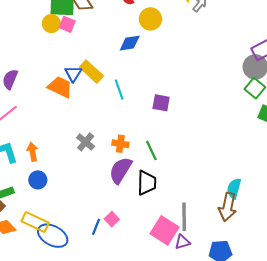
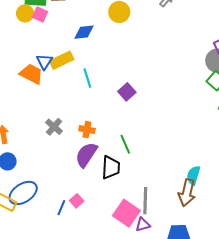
blue diamond: (130, 43) -> (84, 32), moved
yellow rectangle: (91, 72) -> (62, 60), turned -70
purple square: (161, 103) -> (127, 92), turned 36
green line: (151, 150) -> (125, 144), moved
blue ellipse: (53, 236) -> (23, 193), moved, turned -64

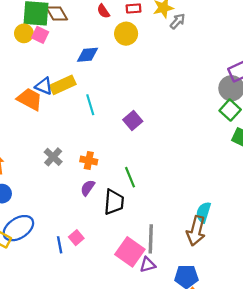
blue triangle: (44, 62) -> (44, 86), turned -42
purple semicircle: (86, 155) -> (88, 188), size x0.6
blue line: (61, 208) -> (60, 245), turned -35

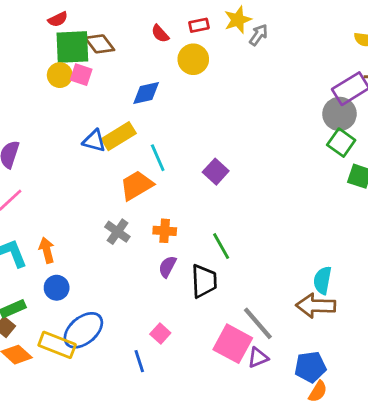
orange trapezoid: (30, 99) -> (137, 185), moved, turned -52
brown arrow: (196, 231) -> (316, 306), turned 84
gray line: (151, 239) -> (258, 323), turned -36
blue line: (60, 245) -> (139, 361), moved

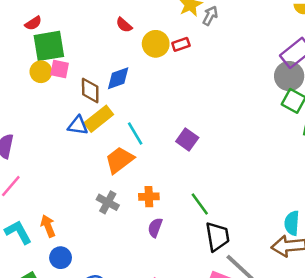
red rectangle: (199, 25) -> (181, 44), moved
brown diamond: (100, 44) -> (90, 91), moved, turned 44
black trapezoid: (204, 281) -> (217, 237), moved

